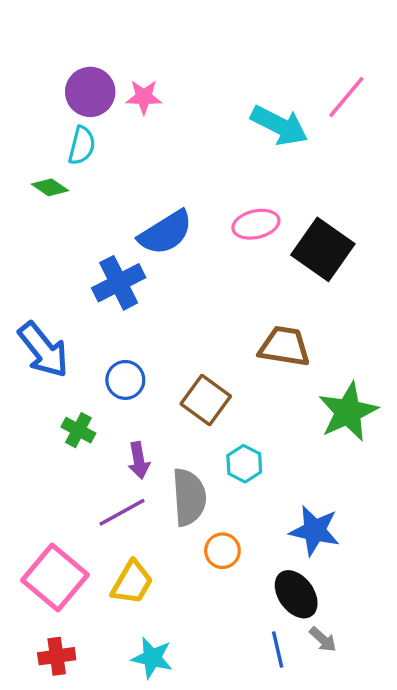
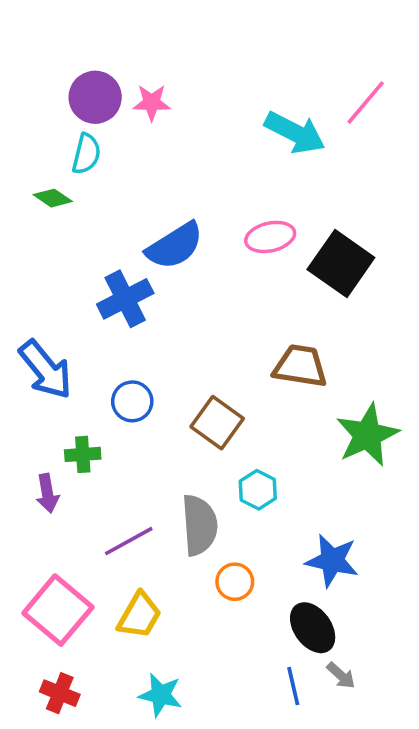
green cross: (78, 430) -> (83, 454), turned -32
purple arrow: (139, 460) -> (47, 493), moved
red cross: (57, 656) -> (60, 693), turned 30

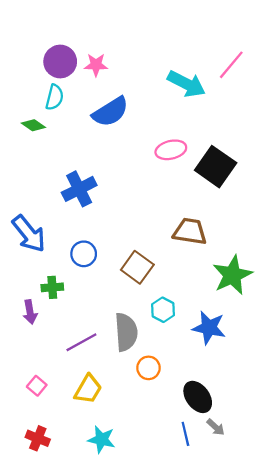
blue semicircle: (175, 246) -> (110, 112), moved
blue star: (332, 561) -> (209, 328), moved
pink square: (58, 610) -> (37, 386), size x0.5

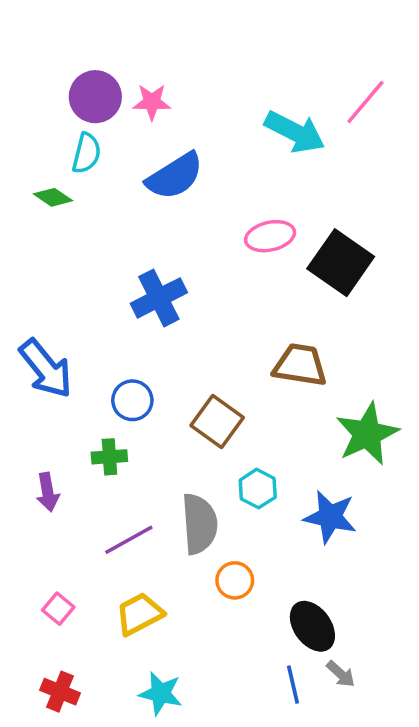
blue cross: (79, 189) -> (159, 298), moved
green cross: (52, 287) -> (109, 457), moved
yellow trapezoid: (88, 389) -> (139, 614), turned -148

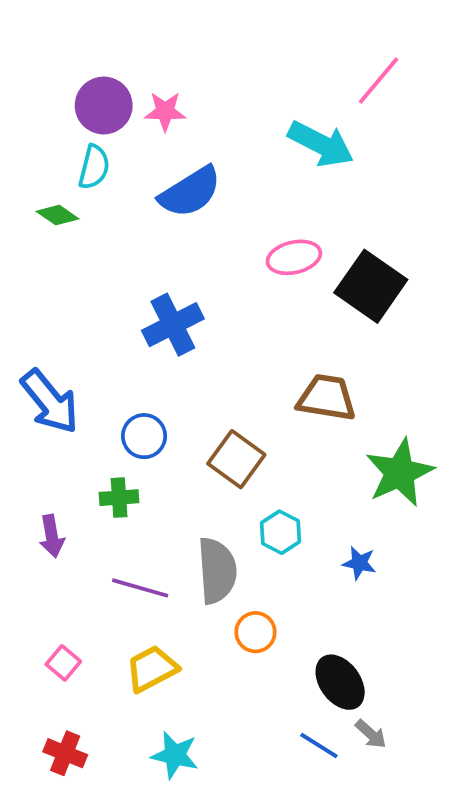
pink line: (365, 102) -> (379, 81), moved
blue star: (330, 517) -> (359, 563), size x0.6
purple line: (129, 540) -> (140, 588), turned 45
blue line: (293, 685) -> (319, 746), turned -45

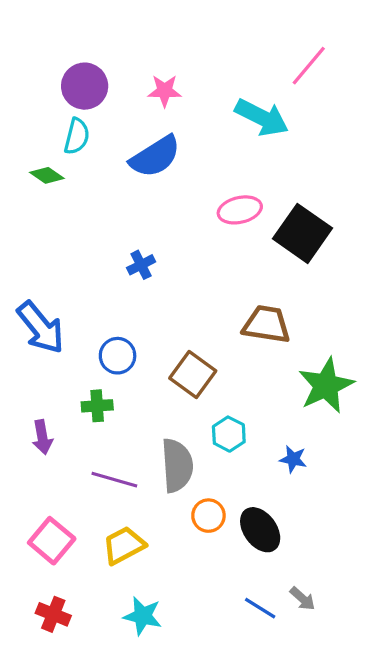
pink star: (165, 111) -> (165, 91), moved
blue cross: (173, 325) -> (141, 265), size x0.6
pink square: (63, 663) -> (52, 541), size x1.6
black ellipse: (340, 682) -> (260, 530), moved

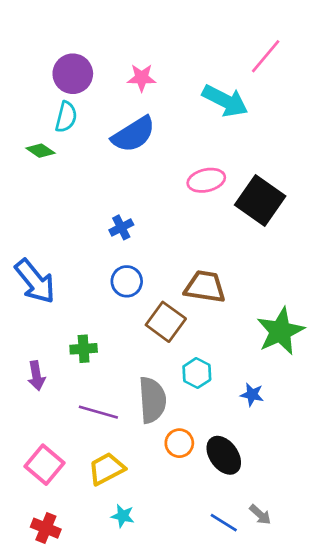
brown trapezoid: (266, 324) -> (205, 287), moved
blue circle: (118, 356) -> (127, 281), moved
cyan star: (143, 616) -> (123, 516), moved, size x0.7

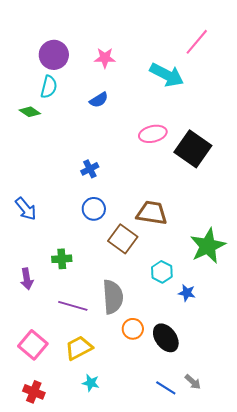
blue semicircle: (133, 134) -> (99, 100), size x0.6
blue arrow: (35, 281) -> (26, 209), size x0.7
cyan hexagon: (197, 373) -> (162, 272), moved

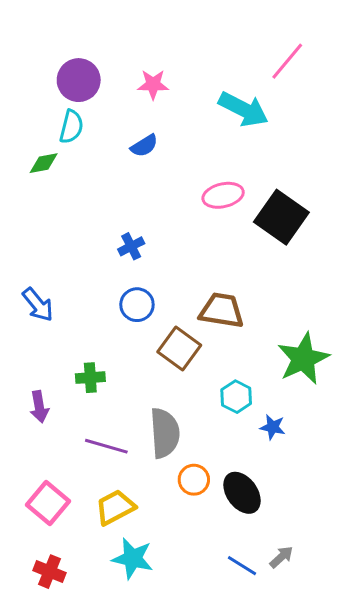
green diamond: (30, 112) -> (44, 163), turned -45
gray arrow: (193, 382) -> (281, 557), turned -84
cyan star: (91, 383) -> (133, 558), size x1.6

